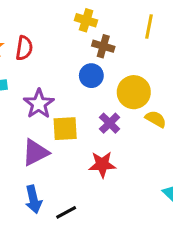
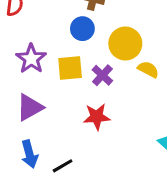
yellow square: (65, 129) -> (70, 68), moved

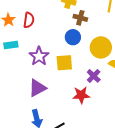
purple cross: (102, 75) -> (94, 76), moved

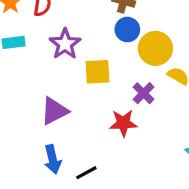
blue circle: (73, 37) -> (127, 30), moved
purple star: (39, 56) -> (65, 44), moved

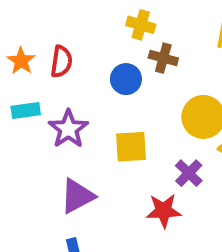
blue circle: (127, 30) -> (126, 79), moved
purple star: (65, 44) -> (68, 129), moved

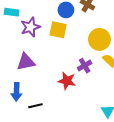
yellow square: (131, 147) -> (58, 30), moved

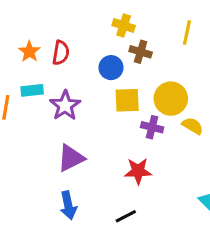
yellow square: (58, 30) -> (127, 100), moved
purple cross: (85, 66) -> (152, 127), moved, turned -32
black line: (35, 106) -> (126, 216), moved

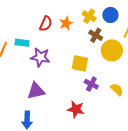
orange star: (29, 52) -> (66, 23), moved
blue circle: (111, 68) -> (110, 15), moved
yellow circle: (171, 99) -> (112, 50), moved
purple star: (65, 106) -> (40, 57), turned 30

